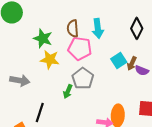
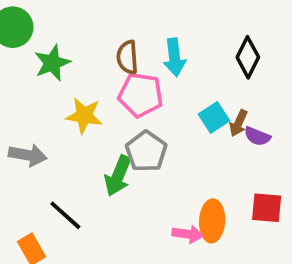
green star: (43, 38) -> (52, 63), moved, turned 30
green arrow: (68, 91) -> (118, 176), size x1.5
black line: (40, 112) -> (65, 215), turned -66

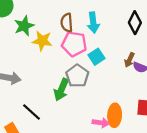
yellow star: (84, 116) -> (42, 41), moved
cyan square: (214, 117) -> (96, 57), moved

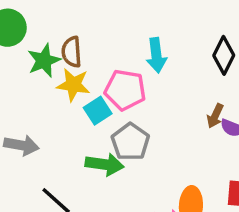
brown semicircle: (67, 23) -> (72, 52), moved
cyan square: (96, 57) -> (98, 111), moved
green arrow: (61, 90) -> (104, 164), turned -105

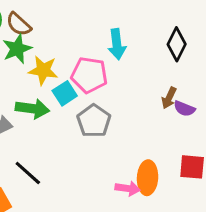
brown semicircle: (72, 52) -> (19, 24), moved, turned -44
green arrow: (104, 164) -> (32, 109), moved

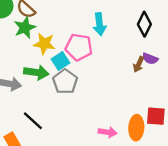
purple semicircle: (184, 109) -> (150, 59), moved
gray pentagon: (94, 121) -> (65, 82), moved
orange ellipse: (148, 178) -> (136, 128), moved

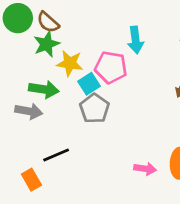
green arrow: (36, 72) -> (44, 89), moved
black line: (33, 121) -> (56, 155), turned -65

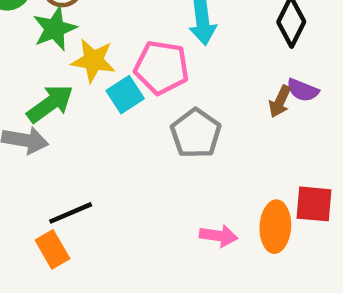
green arrow: (44, 89) -> (50, 104), turned -44
gray pentagon: (94, 108) -> (196, 133), moved
orange rectangle: (31, 180) -> (52, 249), moved

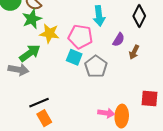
purple semicircle: (303, 90) -> (119, 40), moved, turned -80
cyan square: (125, 95) -> (74, 57), moved, turned -35
orange ellipse: (275, 227) -> (122, 116), moved
orange rectangle: (52, 249) -> (44, 118), moved

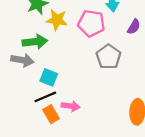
green arrow: (30, 53) -> (35, 42), turned 30
cyan square: (74, 57) -> (49, 77), moved
pink arrow: (106, 113) -> (71, 106), moved

